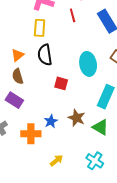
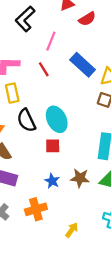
cyan ellipse: (88, 64) -> (57, 119), moved
blue star: (51, 121) -> (52, 181), moved

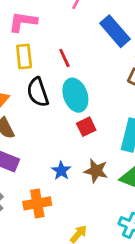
red line: (44, 69) -> (64, 58), moved
red square: (53, 146) -> (86, 127), moved, turned -32

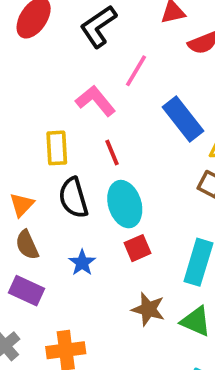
pink L-shape: (23, 22) -> (96, 101), moved, turned 40
blue star: (61, 171) -> (82, 263), moved

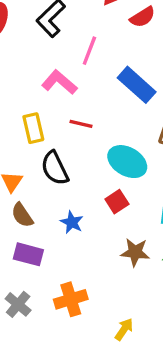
red line: (112, 152) -> (81, 124), turned -45
cyan ellipse: (125, 204) -> (127, 162), moved, turned -33

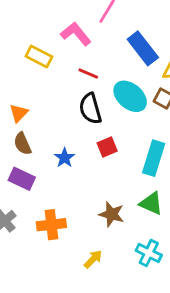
yellow rectangle: (33, 128) -> (39, 56), moved, turned -60
cyan ellipse: (127, 162) -> (130, 96), moved
black semicircle: (55, 168) -> (90, 109), moved
brown star: (135, 252) -> (112, 214), moved

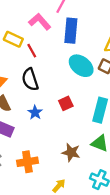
blue rectangle: (143, 48) -> (71, 31), moved, turned 45
red line: (88, 74) -> (32, 51), moved, turned 40
black semicircle: (90, 109) -> (30, 79), moved

